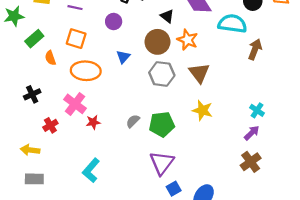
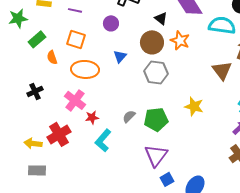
brown triangle: (199, 73) -> (222, 70), moved
red cross: (50, 125) -> (59, 134), moved, size x1.6
cyan L-shape: (91, 170) -> (103, 140), moved

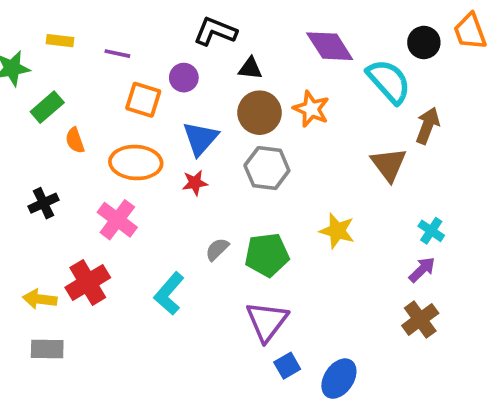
black triangle: (161, 18) -> (250, 68), moved, turned -32
cyan semicircle: (222, 25) -> (389, 81), turned 40
orange square: (76, 39) -> (143, 100), moved
blue triangle: (120, 56) -> (200, 138), size x1.5
red star: (92, 117) -> (195, 183), moved

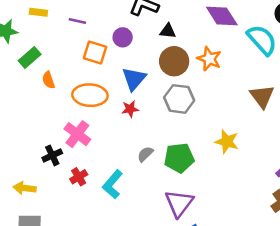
black cross: (43, 203) -> (52, 155), moved
red cross: (88, 283) -> (79, 177), moved, size x0.6

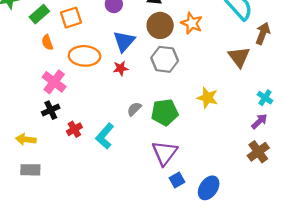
orange square: (95, 52) -> (71, 18), moved, turned -35
green rectangle: (30, 57) -> (39, 14), moved
pink cross: (77, 134) -> (54, 82), moved

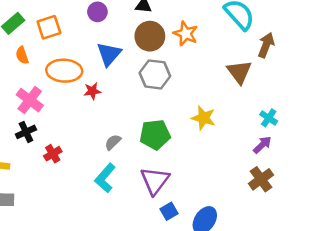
red star: (121, 68) -> (92, 91), moved
gray semicircle: (134, 109) -> (113, 142), moved
cyan L-shape: (105, 136) -> (105, 178), moved

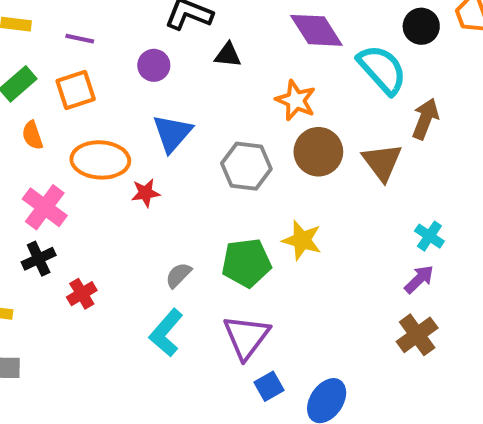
brown circle: (150, 36) -> (318, 152), moved
yellow star: (204, 118) -> (302, 240), moved

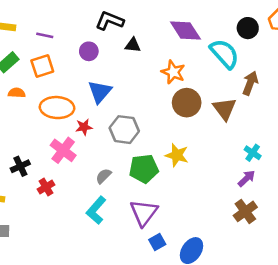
orange semicircle: (32, 135) -> (17, 93), turned 112
gray hexagon: (246, 166) -> (124, 130), moved
pink cross: (45, 207) -> (63, 150), moved

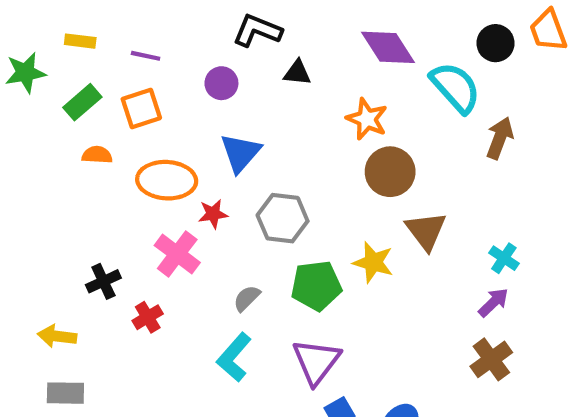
brown triangle: (225, 109) -> (426, 231), moved

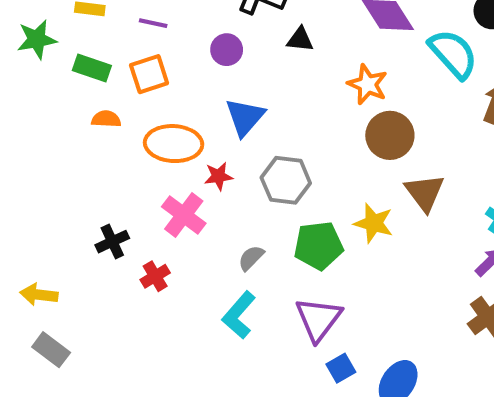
green rectangle: (82, 102) -> (92, 68), turned 60
yellow arrow: (57, 336) -> (39, 295), moved
gray rectangle: (65, 393) -> (51, 350), moved, turned 36

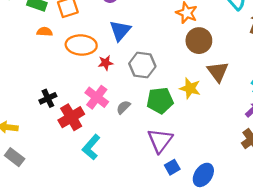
pink cross: (184, 215) -> (97, 97), moved
red cross: (155, 276) -> (71, 117), size x1.6
cyan L-shape: (239, 315) -> (91, 147), moved

